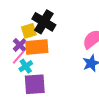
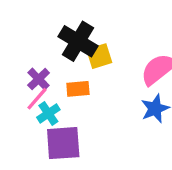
yellow square: (29, 31) -> (99, 56), moved
orange rectangle: (37, 47) -> (78, 89), moved, size x0.6

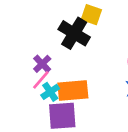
yellow square: (99, 56) -> (91, 15), moved, turned 36
orange rectangle: (78, 89) -> (73, 91), moved, size x1.6

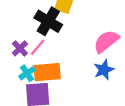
pink line: (41, 80) -> (38, 47), moved

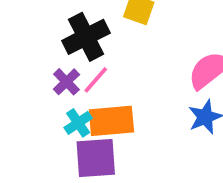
black cross: (48, 21) -> (86, 37), moved, turned 32

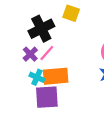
cyan cross: (78, 123) -> (37, 77), turned -32

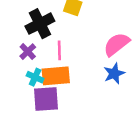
pink line: (47, 53) -> (59, 50), moved, turned -42

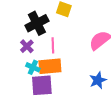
blue star: (114, 73) -> (98, 80), moved

